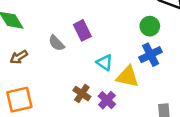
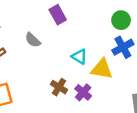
purple rectangle: (82, 30) -> (58, 15), moved

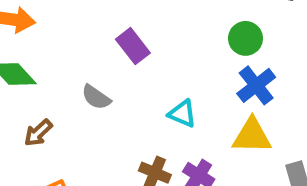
yellow triangle: (102, 69) -> (252, 136), moved

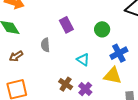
green circle: (246, 38) -> (102, 29), moved
gray semicircle: (96, 97) -> (45, 45), turned 40

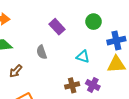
blue cross: (119, 53) -> (116, 41), turned 30
brown cross: (66, 84) -> (72, 85), turned -32

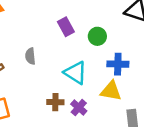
purple rectangle: (57, 27) -> (66, 27), moved
cyan triangle: (83, 57) -> (75, 73), size x1.5

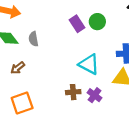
green circle: (97, 36) -> (97, 22), moved
gray semicircle: (30, 56) -> (33, 39), moved

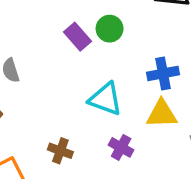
brown cross: (73, 92) -> (60, 151), moved, turned 32

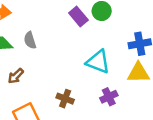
purple cross: (121, 147) -> (109, 97), turned 35

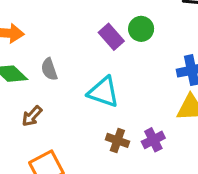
cyan triangle: (98, 62) -> (103, 92), moved
brown cross: (65, 99) -> (117, 140), moved

